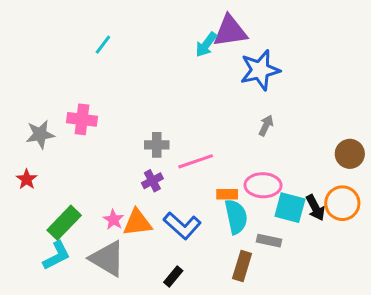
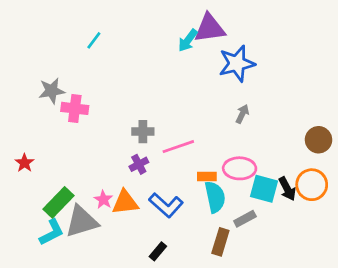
gray star: (40, 134) -> (52, 91), moved
gray rectangle: (269, 241) -> (245, 219), turned -40
gray triangle: (107, 259) -> (82, 221), moved, turned -48

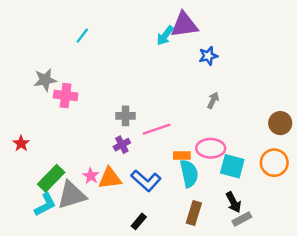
blue star: (237, 64) -> (208, 56), size x0.6
black arrow: (287, 189) -> (233, 202), moved
gray rectangle: (245, 219) -> (242, 219), moved

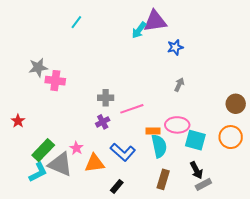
cyan line: (82, 36) -> (76, 22), moved
orange triangle: (110, 178) -> (95, 163), moved
gray triangle: (72, 195) -> (60, 164), turned 40

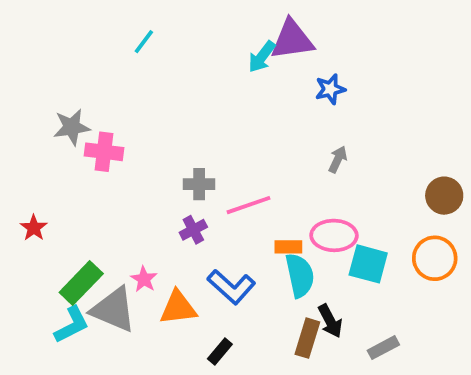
black arrow: (196, 170) -> (330, 321), moved

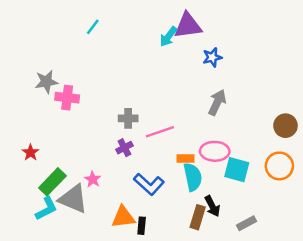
gray arrow: (338, 159) -> (217, 102), size x1.5
red star: (34, 228) -> (31, 153), moved
orange triangle: (178, 308) -> (123, 217), moved
black rectangle: (220, 351) -> (142, 226), turned -35

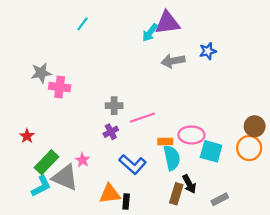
blue star: (212, 57) -> (208, 51), moved
gray arrow: (217, 102) -> (173, 61), moved, turned -125
brown circle: (285, 126) -> (255, 126), moved

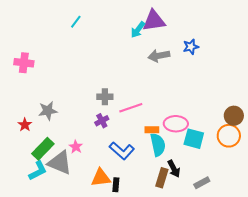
gray star: (41, 73) -> (48, 111), moved
pink cross: (60, 87) -> (24, 63), moved

